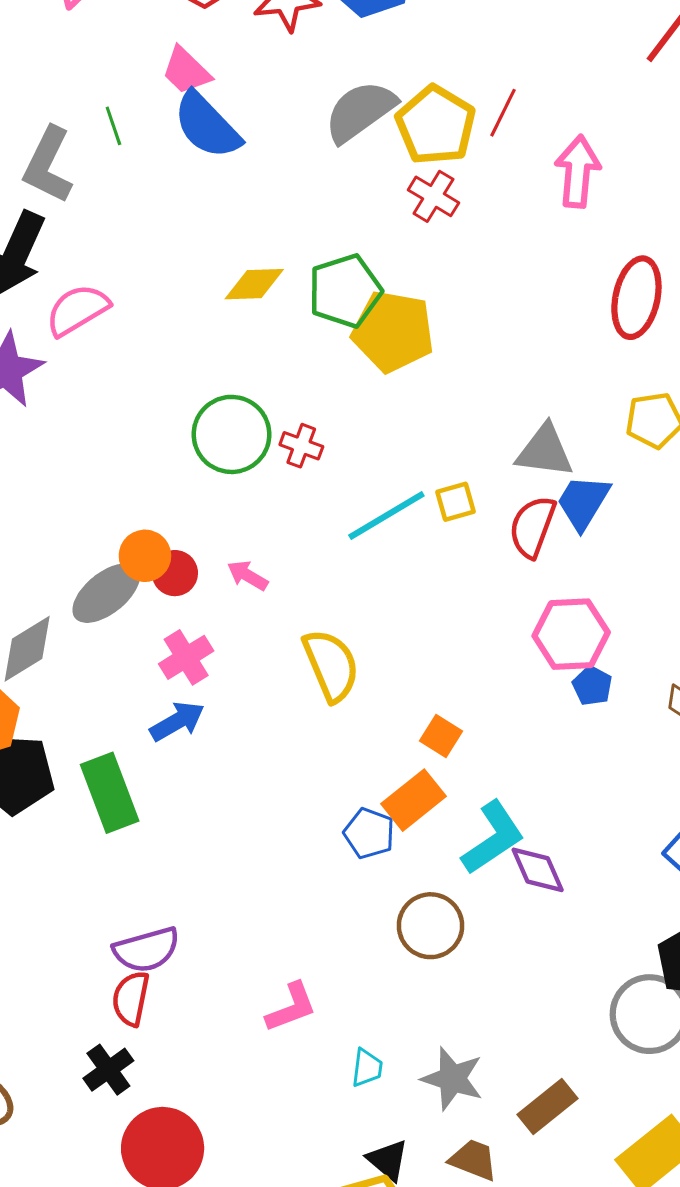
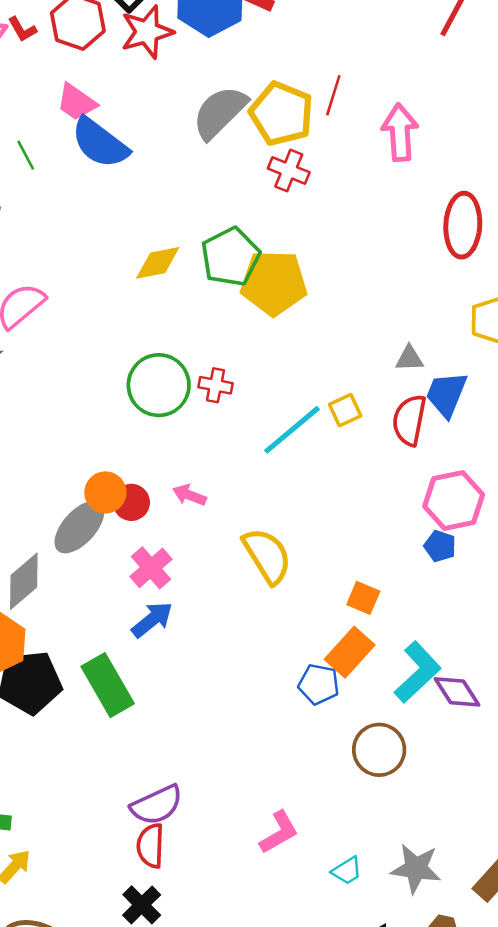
gray triangle: (545, 451) -> (409, 358), size x0.6
blue pentagon: (592, 686) -> (440, 546), moved
cyan trapezoid: (367, 1068) -> (347, 871), turned 60

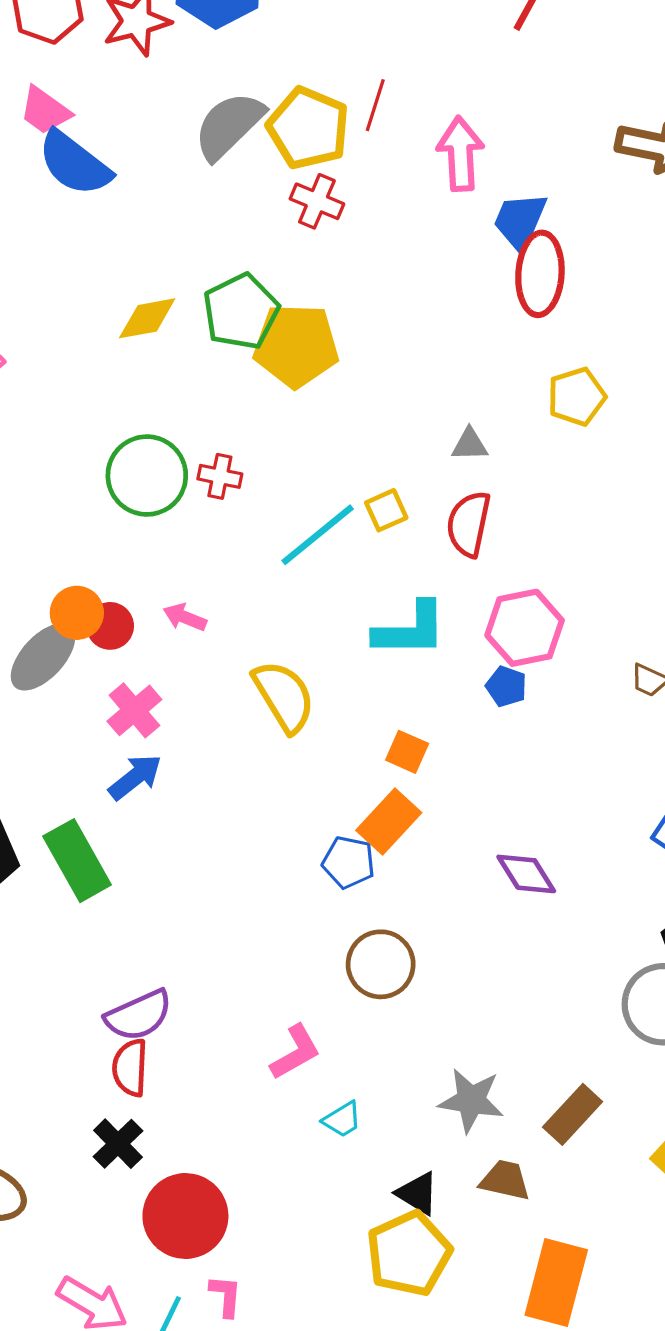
blue trapezoid: (446, 394) -> (520, 221), moved
cyan L-shape: (418, 672) -> (410, 630), moved, turned 42
brown circle: (379, 750) -> (381, 964), moved
cyan trapezoid: (347, 871) -> (342, 1119), moved

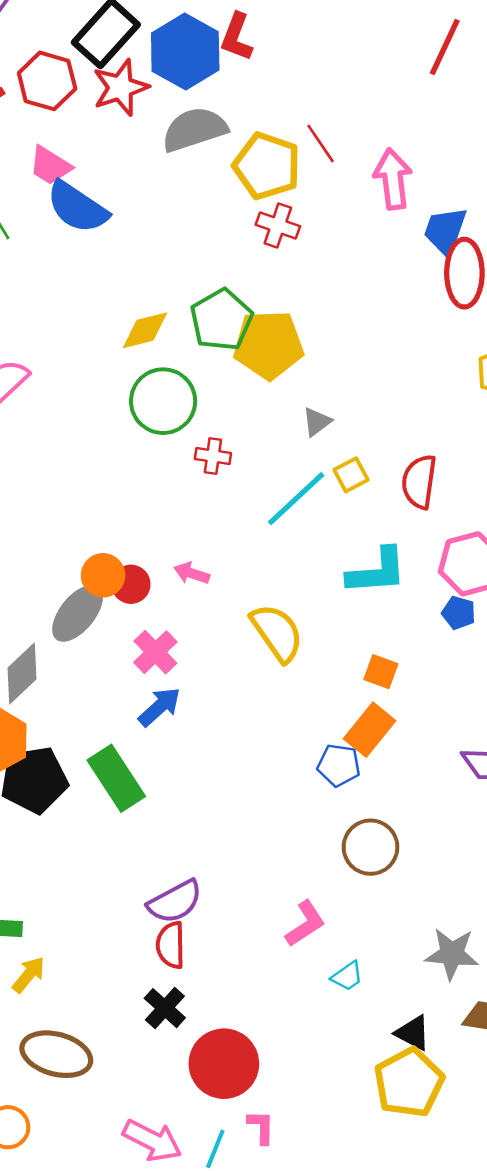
red line: (375, 105) -> (321, 144), turned -48
gray semicircle: (229, 126) -> (195, 129), moved, turned 30
gray triangle: (470, 445) -> (317, 422), moved, turned -32
green circle: (147, 476) -> (163, 401), moved

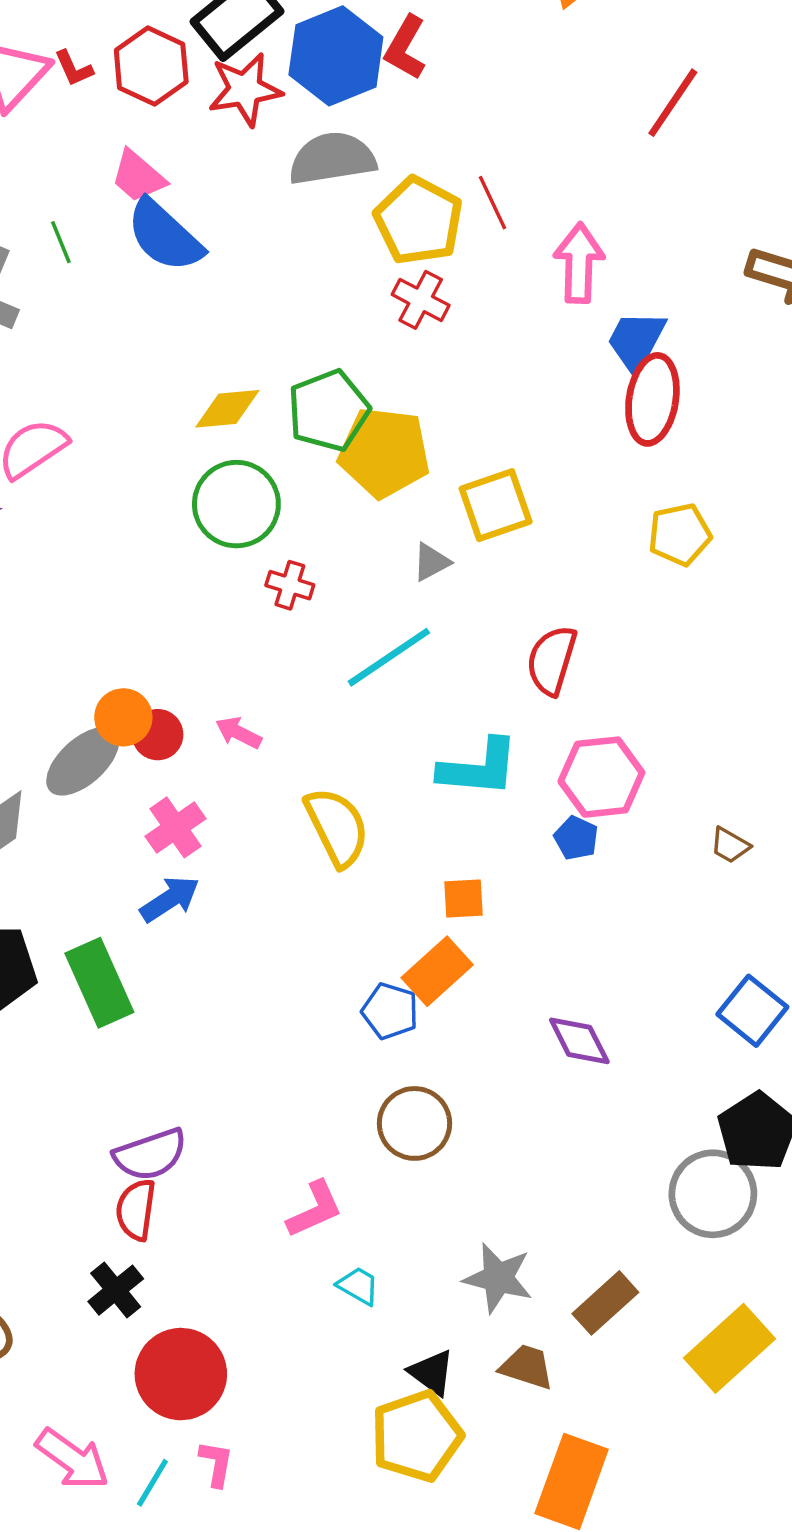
yellow square: (351, 475) -> (496, 505), moved, size x1.6
orange square: (381, 672) -> (464, 898), turned -32
cyan trapezoid: (347, 976) -> (358, 1286), turned -124

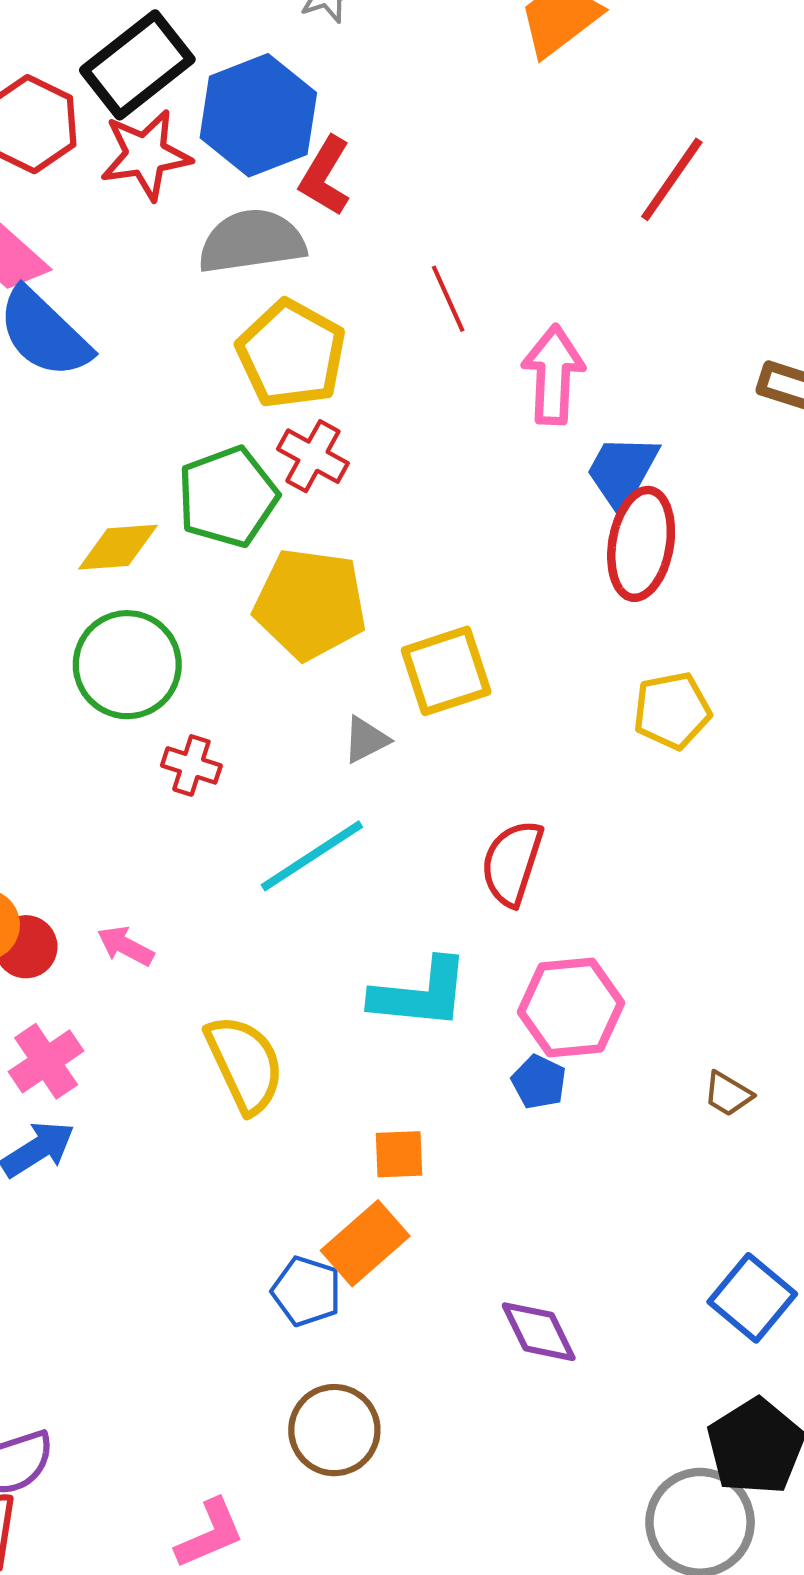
red L-shape: (405, 48) -> (325, 176), moved
yellow pentagon: (419, 221) -> (291, 354), moved
red cross: (421, 300) -> (313, 456), moved
green pentagon: (328, 411) -> (228, 497), moved

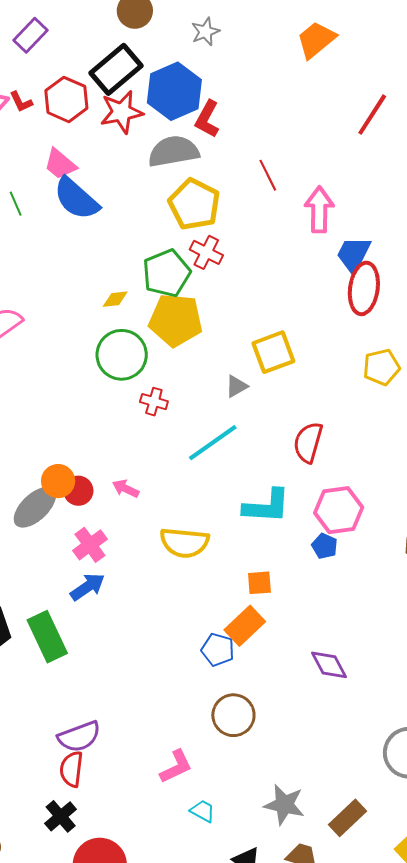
yellow diamond: (118, 547) -> (115, 299), size x0.7
yellow pentagon: (310, 604) -> (176, 320), moved
yellow semicircle: (245, 1064) -> (184, 543), turned 123

